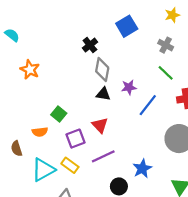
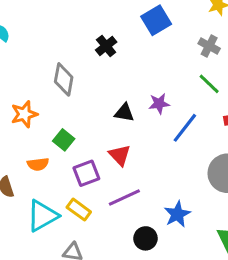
orange star: (30, 70) -> (24, 114), moved, turned 30
gray diamond: (102, 70) -> (64, 79), moved

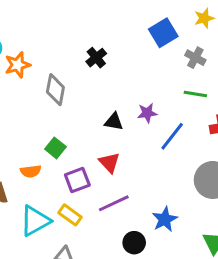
blue square: (156, 20) -> (163, 33), moved
green line: (209, 84) -> (195, 94), turned -35
orange star: (24, 114) -> (18, 65), moved

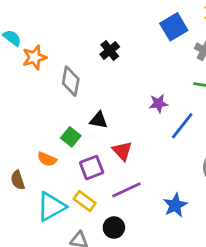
black triangle: (114, 122) -> (99, 120), moved
orange semicircle: (31, 171) -> (47, 159), turned 30
black circle: (134, 243) -> (114, 228), moved

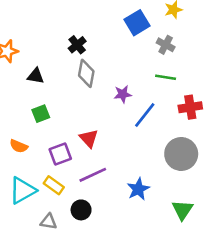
gray diamond: (71, 81) -> (86, 73), moved
black triangle: (99, 120) -> (36, 76), moved
green square: (71, 137) -> (41, 114), moved, turned 30

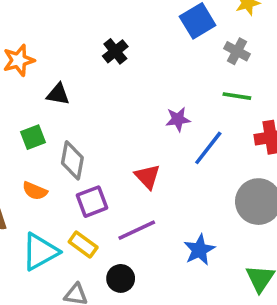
gray diamond: (86, 73) -> (72, 160), moved
green square: (41, 114) -> (33, 137), moved
red triangle: (89, 138) -> (147, 177), moved

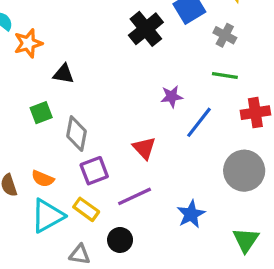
black cross: (115, 51) -> (146, 29), moved, size x1.5
orange semicircle: (35, 191) -> (43, 179), moved

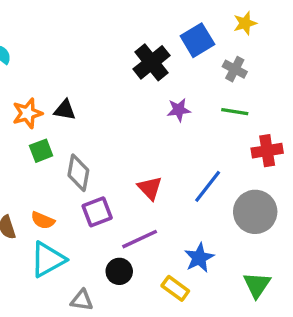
orange star: (28, 43) -> (27, 113), moved
purple star: (172, 96) -> (179, 110), moved
blue line: (199, 122) -> (208, 186), moved
yellow rectangle: (86, 209) -> (175, 288), moved
black circle: (120, 240) -> (119, 271), moved

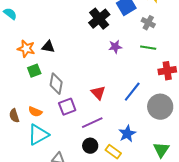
orange star: (27, 113) -> (26, 49), turned 30
black circle: (119, 271) -> (90, 146), moved

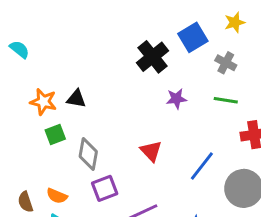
red triangle: (98, 93) -> (151, 151), moved

